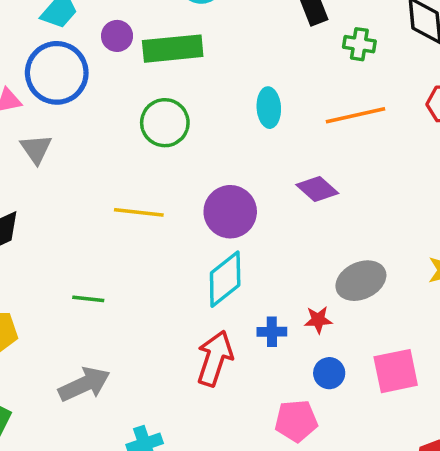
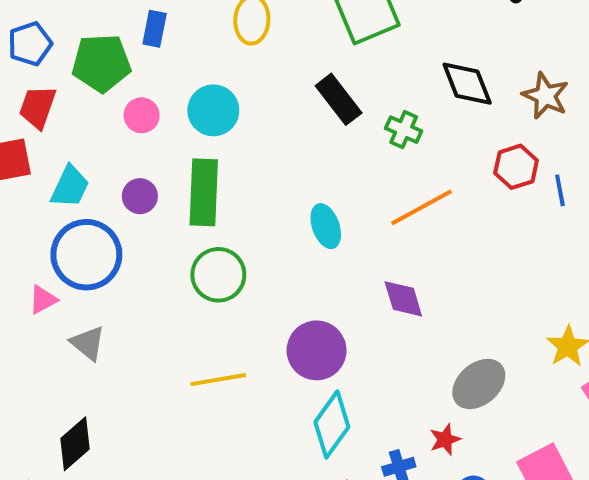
green cross: (359, 44) -> (404, 130), turned 32
green rectangle: (173, 49) -> (204, 192), turned -66
purple diamond: (317, 189) -> (403, 299), turned 48

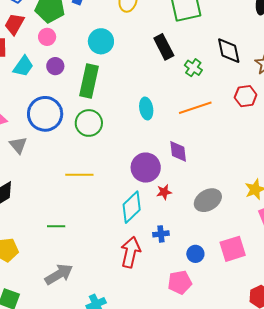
pink circle: (142, 115) -> (47, 37), moved
purple circle: (140, 196) -> (55, 66), moved
blue circle: (86, 255) -> (45, 114), moved
purple circle: (317, 350) -> (146, 168), moved
red star: (445, 440) -> (164, 192), moved

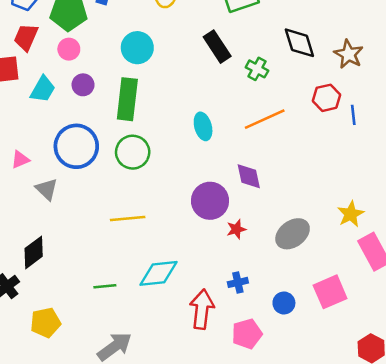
cyan diamond: (132, 207) -> (158, 273), moved, turned 44
pink pentagon: (180, 282) -> (247, 334), moved

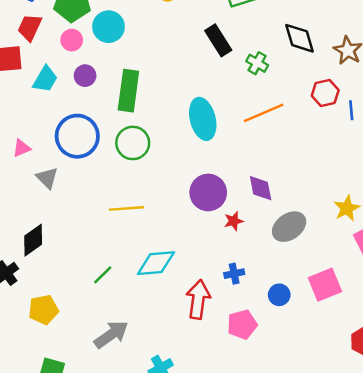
cyan circle: (137, 48) -> (109, 27), moved
cyan ellipse: (203, 126) -> (203, 119), size x1.5
purple diamond: (249, 176) -> (261, 188), moved
green line: (105, 286) -> (103, 275), turned -40

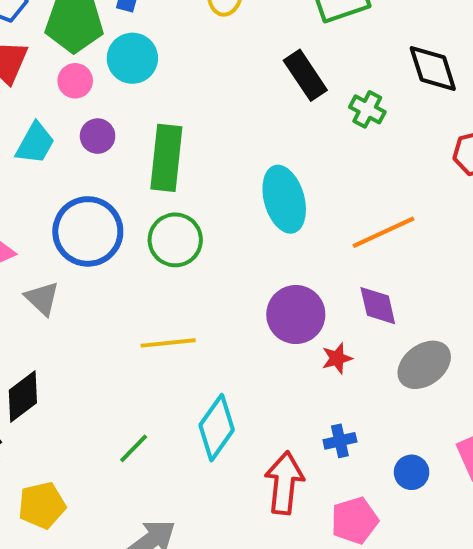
orange line: (264, 113) -> (383, 232), moved
cyan diamond: (156, 263) -> (217, 428), turned -48

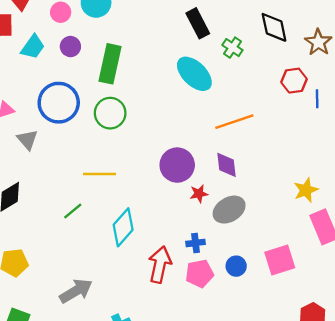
cyan ellipse: (284, 199) -> (194, 74), moved, turned -36
gray ellipse: (424, 365) -> (229, 210), moved
green line: (134, 448) -> (73, 211), moved
pink pentagon: (354, 520) -> (200, 274), moved

